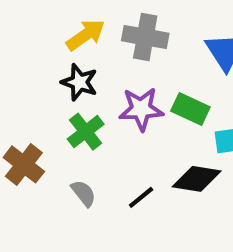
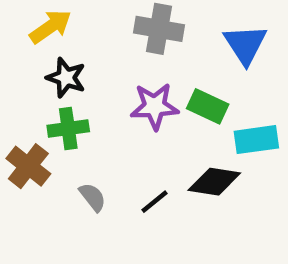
yellow arrow: (86, 35) -> (50, 27), moved
black star: (79, 82) -> (66, 78), moved
green cross: (86, 132) -> (68, 128), moved, turned 30

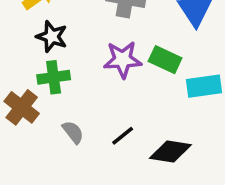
black diamond: (214, 182) -> (170, 152), moved

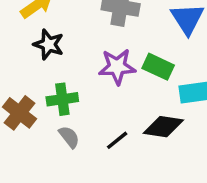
green cross: (54, 77) -> (62, 99), moved
black diamond: (170, 152) -> (163, 127), moved

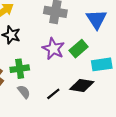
purple star: (117, 67) -> (53, 49), turned 30
green rectangle: (158, 67) -> (79, 49), turned -66

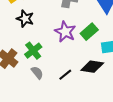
green cross: (20, 69) -> (33, 51), turned -30

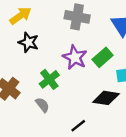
green cross: (33, 51) -> (49, 79), moved
black line: (65, 75) -> (78, 126), moved

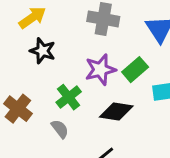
purple star: (75, 57) -> (100, 70), turned 30
black diamond: (106, 98) -> (116, 112), moved

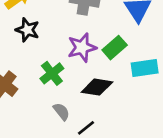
gray semicircle: (60, 129) -> (61, 112), moved

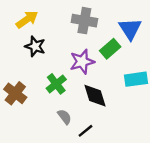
green rectangle: (115, 48) -> (110, 49), moved
black diamond: (97, 87) -> (95, 96), turned 64

